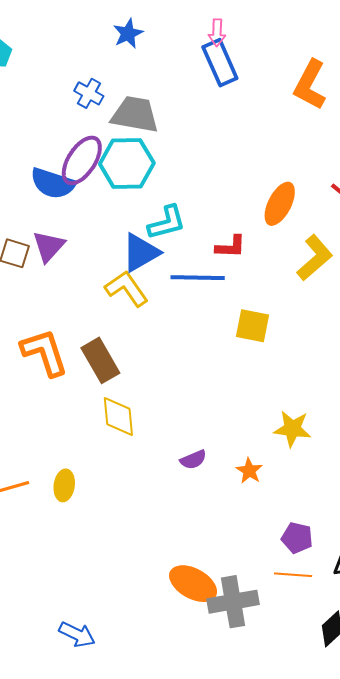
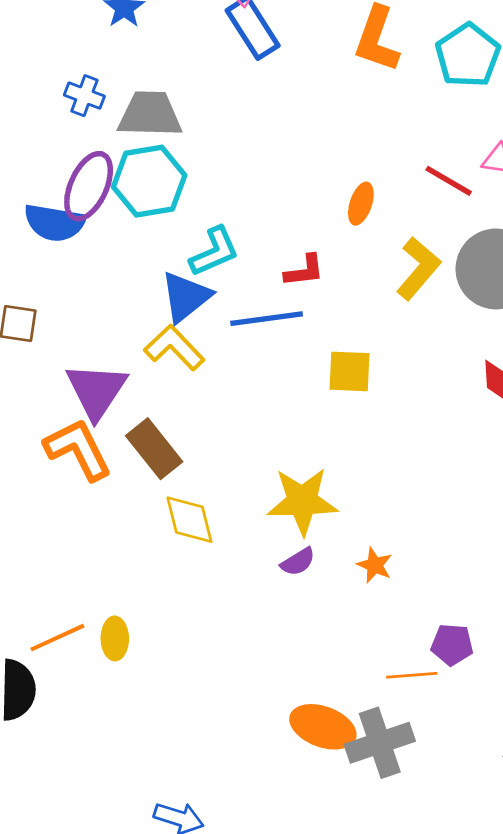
orange ellipse: (280, 204) -> (361, 204), size x0.7
purple triangle: (49, 246) -> (96, 391), moved, size x1.4
yellow star: (292, 429) -> (302, 501), moved, size x1.4
yellow ellipse: (64, 485) -> (115, 638), moved
orange line: (293, 575) -> (412, 675), moved

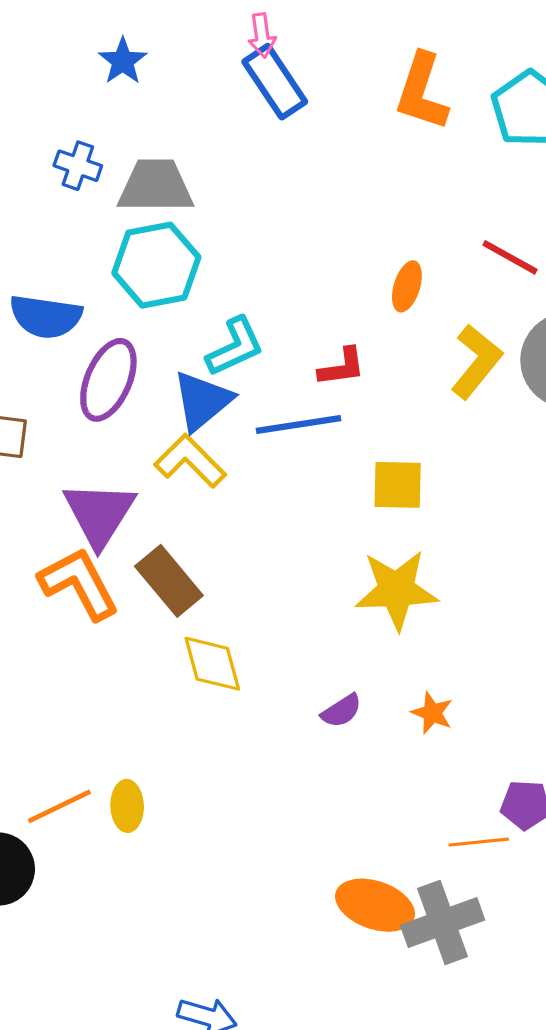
purple ellipse: (89, 186) -> (108, 380), moved
yellow star: (302, 501) -> (396, 590), moved

